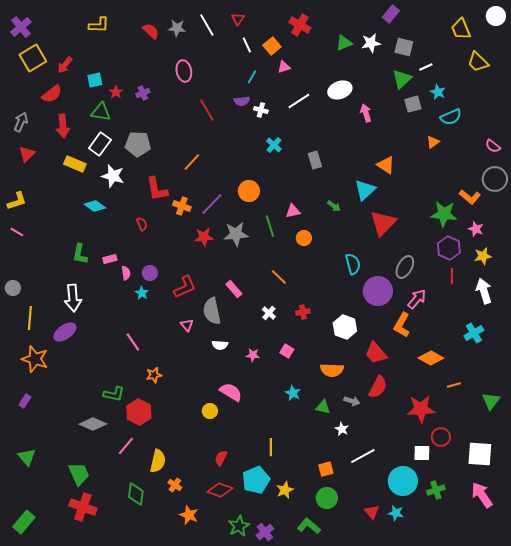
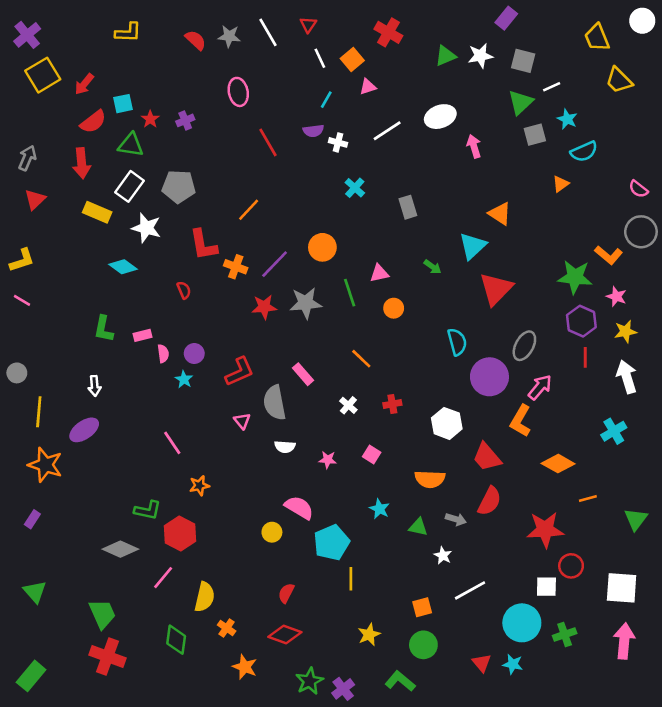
red semicircle: (52, 94) -> (93, 122), moved
white arrow: (73, 298) -> (95, 386), size x0.6
cyan pentagon: (256, 480) -> (331, 543), moved
pink arrow: (482, 495) -> (624, 641), turned 40

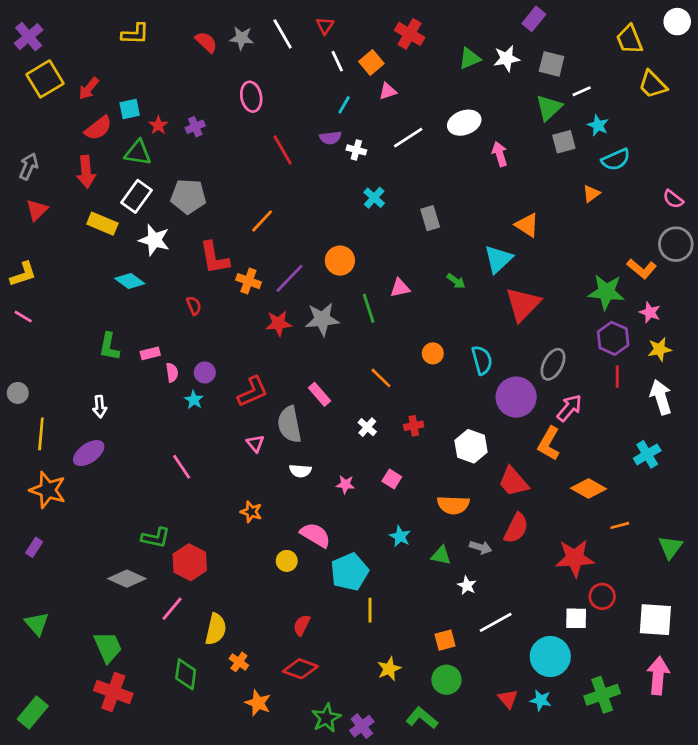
orange circle: (394, 308) -> (433, 353), moved
orange star: (199, 486) -> (251, 512), moved, turned 30
green cross: (565, 634) -> (602, 695), moved, size x1.4

